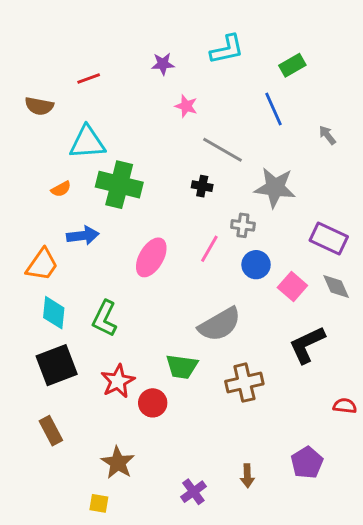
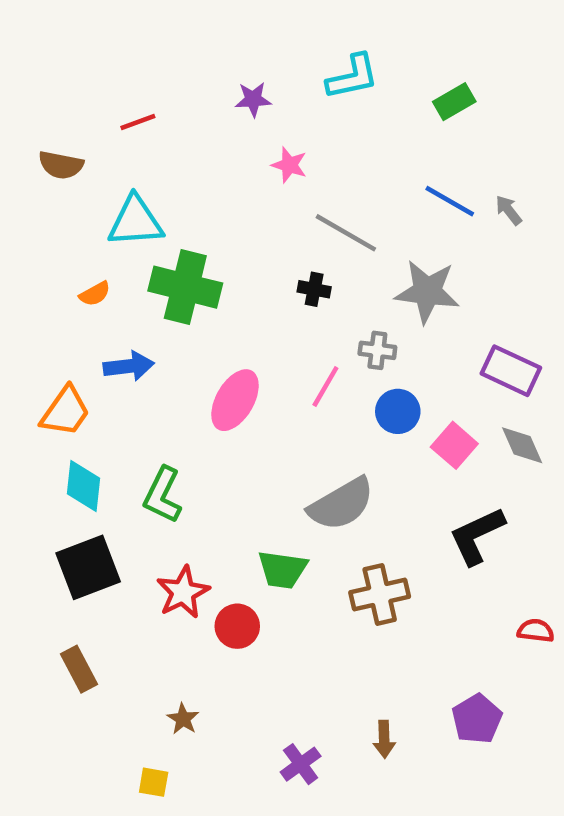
blue line: (273, 109) -> (450, 201), moved, turned -36
brown star: (118, 463) -> (183, 719), size x0.6

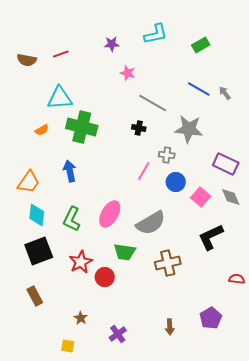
brown semicircle: (61, 165) -> (27, 60), moved
blue arrow: (129, 366) -> (70, 171), moved, turned -95
pink ellipse: (235, 400) -> (110, 214), moved
purple cross: (301, 764) -> (118, 334), moved

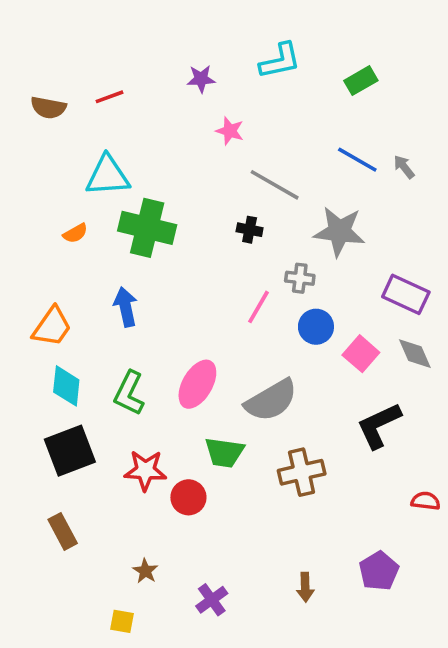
red star: (81, 262) -> (145, 470), turned 30

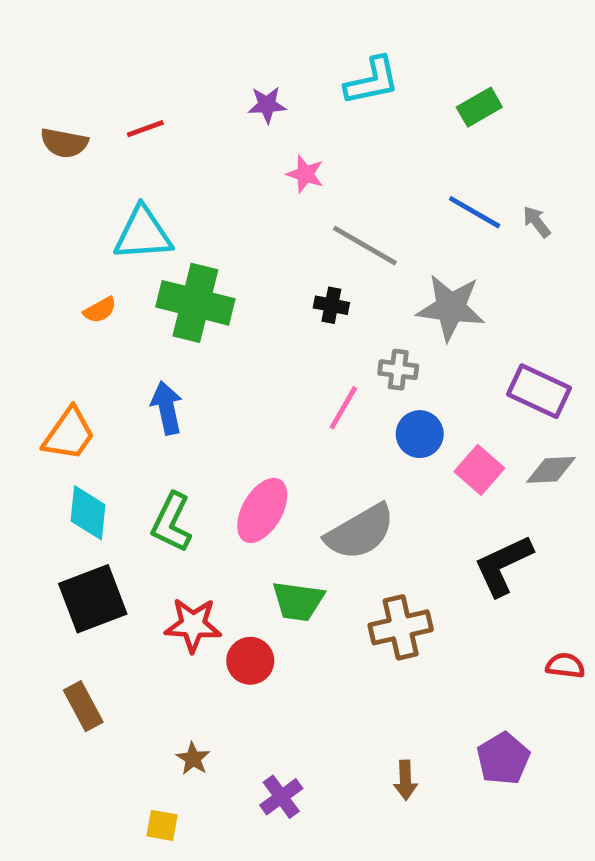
gray diamond: (415, 354) -> (551, 470), turned -69

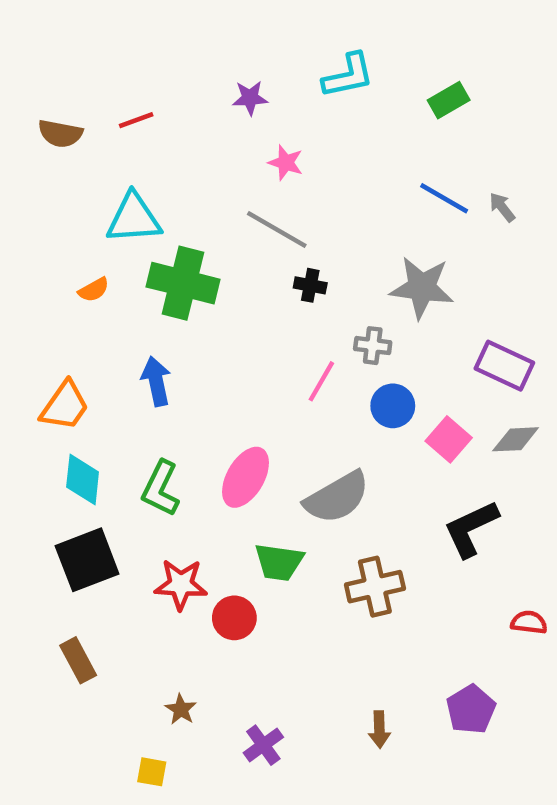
gray line: (365, 246) -> (277, 230), moved

